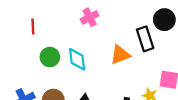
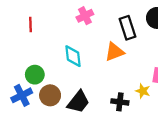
black rectangle: (145, 39) -> (128, 28), moved
green circle: (50, 57) -> (35, 75), moved

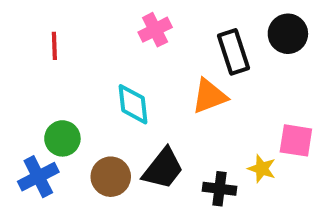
brown circle: (50, 95) -> (111, 177), moved
black trapezoid: (78, 102) -> (163, 169), moved

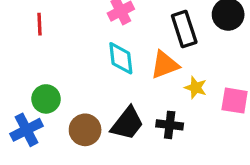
cyan diamond: (133, 104) -> (121, 58), moved
yellow star: (262, 169) -> (196, 88), moved
black cross: (219, 189) -> (170, 125), moved

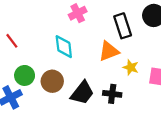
red line: (40, 24) -> (12, 41), moved, turned -35
cyan diamond: (121, 58) -> (64, 47), moved
brown circle: (85, 130) -> (52, 81), moved

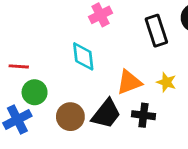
red line: (12, 41) -> (19, 66), moved, turned -49
orange triangle: (109, 51) -> (129, 82), moved
brown circle: (52, 81) -> (70, 117), moved

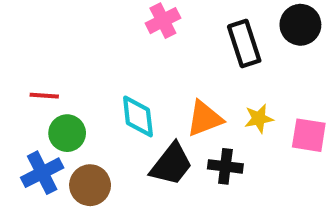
cyan diamond: (83, 56) -> (138, 116), moved
yellow star: (166, 82) -> (259, 119), turned -30
brown circle: (70, 117) -> (90, 185), moved

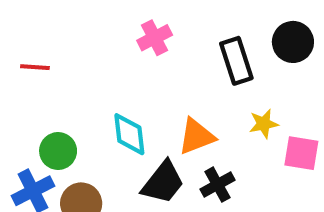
red line: (44, 96) -> (35, 67), moved
yellow star: (259, 119) -> (264, 124), moved
black cross: (225, 166) -> (217, 185), turned -36

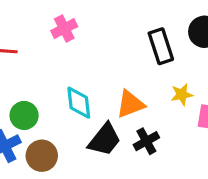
pink cross: (155, 38) -> (64, 29), moved

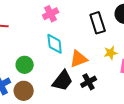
pink cross: (64, 29) -> (51, 14), moved
cyan diamond: (79, 103) -> (55, 44), moved
green circle: (24, 115) -> (25, 65), moved

